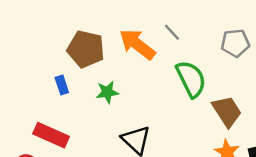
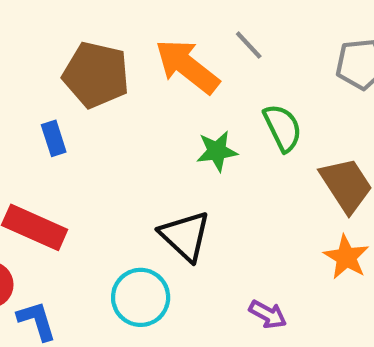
green semicircle: (191, 79) -> (283, 128), size x0.7
green star: (107, 92) -> (217, 151), moved

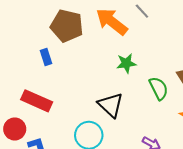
green semicircle: (283, 128) -> (159, 88), moved

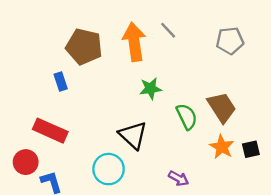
orange arrow: (112, 22) -> (134, 42), turned 44

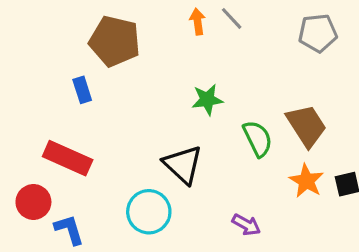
orange arrow: (134, 42) -> (198, 22), moved, size x0.5

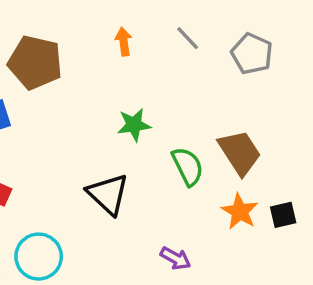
gray line: (232, 18) -> (188, 38), moved
gray pentagon: (318, 33) -> (252, 54), turned 30
cyan circle: (149, 212) -> (39, 257), moved

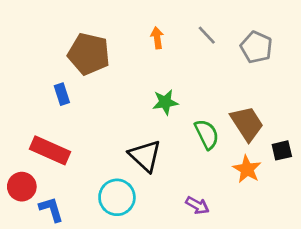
black square: (283, 215) -> (282, 150), moved
cyan circle: (39, 257) -> (117, 197), moved

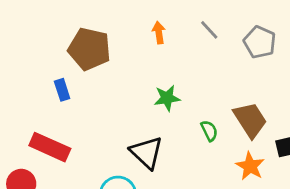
green semicircle: (207, 134) -> (209, 131), size x0.7

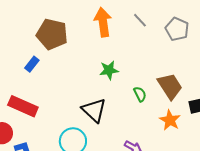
orange arrow: (159, 33) -> (103, 22), size x1.8
blue rectangle: (62, 90) -> (32, 64), turned 56

